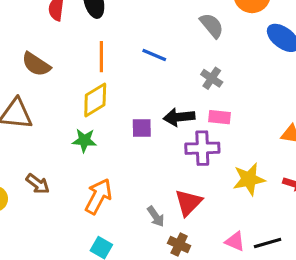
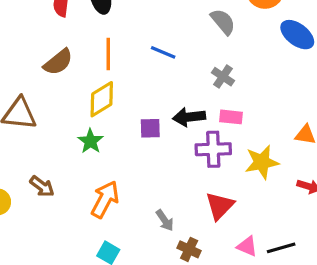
brown semicircle: (36, 64) -> (58, 62), moved, turned -72
green star: (84, 140) -> (90, 141), turned 30
yellow star: (249, 179) -> (262, 162), moved
red triangle: (188, 203) -> (220, 206), moved

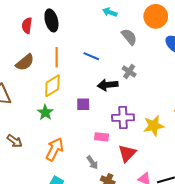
black arrow: (189, 117) -> (108, 85), moved
pink rectangle: (231, 117) -> (102, 137), moved

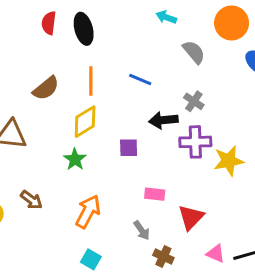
red semicircle: (27, 26) -> (49, 23), moved
purple cross: (123, 118) -> (195, 142), moved
yellow star: (154, 126) -> (229, 161), moved

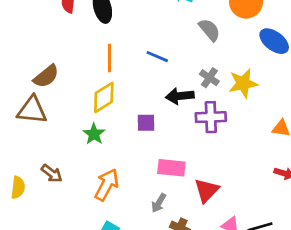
brown semicircle: (46, 88) -> (46, 76), moved
yellow star: (229, 161) -> (243, 83), moved
pink rectangle: (155, 194) -> (171, 168), size x1.4
gray arrow: (142, 230) -> (159, 203), turned 66

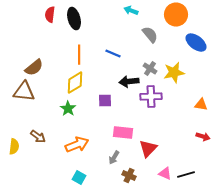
orange arrow: (107, 185) -> (77, 145), turned 40

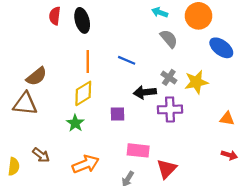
cyan arrow: (131, 11) -> (160, 12), moved

